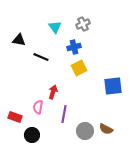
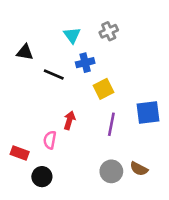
blue cross: (74, 47) -> (85, 63), moved
purple line: (64, 114) -> (111, 124), moved

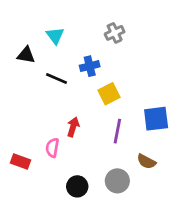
cyan triangle: (72, 35) -> (55, 36), moved
brown semicircle: (139, 169) -> (146, 162), moved
black circle: (42, 177) -> (77, 186), moved

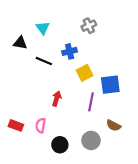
blue square: (156, 119) -> (110, 85), moved
pink semicircle: (52, 148) -> (41, 125), moved

